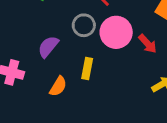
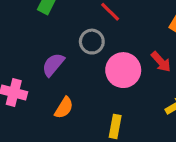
pink circle: (116, 32) -> (123, 70), moved
yellow rectangle: (87, 68) -> (115, 126), moved

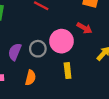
gray circle: (92, 42) -> (38, 49), moved
yellow rectangle: (115, 126) -> (68, 71), moved

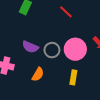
purple semicircle: (15, 52) -> (30, 47), turned -105

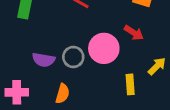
yellow rectangle: (73, 77) -> (130, 84), moved

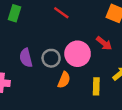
purple semicircle: (44, 60) -> (26, 58), turned 60
orange semicircle: (62, 94) -> (64, 80), moved

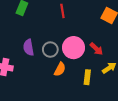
red line: (61, 13) -> (62, 11), turned 40
red arrow: (104, 43) -> (96, 49), moved

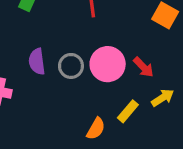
orange semicircle: (60, 69) -> (96, 129), moved
yellow rectangle: (87, 77) -> (128, 111), turned 32

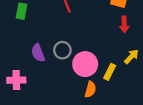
pink circle: (108, 64) -> (85, 64), moved
red arrow: (144, 67) -> (124, 24), moved, turned 56

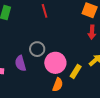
purple semicircle: (38, 53) -> (20, 63), moved

